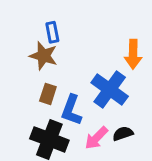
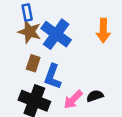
blue rectangle: (52, 32) -> (27, 12), moved
blue cross: (110, 90) -> (56, 34), moved

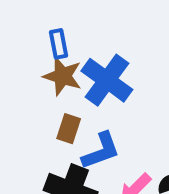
blue L-shape: (53, 77) -> (101, 151), turned -130

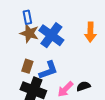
brown rectangle: (69, 129) -> (27, 66), moved

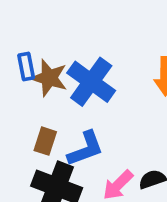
blue rectangle: (27, 17) -> (26, 66), moved

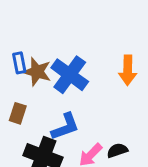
brown rectangle: (45, 141) -> (18, 113), moved

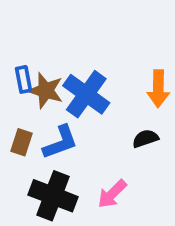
blue L-shape: (65, 127) -> (60, 142), moved
black semicircle: (117, 150) -> (145, 139), moved

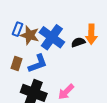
blue rectangle: (23, 79) -> (18, 29), turned 32
black semicircle: (145, 139) -> (78, 42), moved

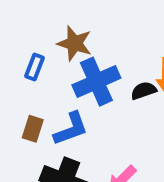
brown star: (30, 35) -> (75, 43), moved
blue cross: (52, 37) -> (96, 82), turned 30

